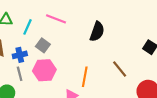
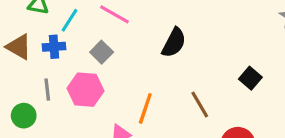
gray square: (43, 45) -> (102, 52), moved
blue cross: (20, 55) -> (54, 47), moved

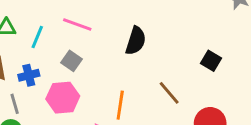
blue cross: (54, 47) -> (29, 75), moved
gray line: (47, 90) -> (15, 104), moved

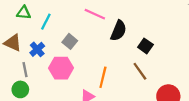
pink line: (77, 25) -> (95, 14), moved
black square: (211, 61) -> (145, 46), moved
blue cross: (29, 75) -> (37, 49), turned -32

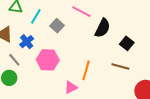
gray square: (70, 41) -> (57, 26), moved
gray line: (25, 70) -> (14, 60), turned -32
brown line: (140, 71) -> (120, 67), turned -42

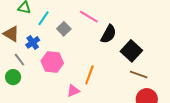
black square: (127, 43) -> (131, 51), size x1.5
brown line: (120, 67) -> (139, 75), moved

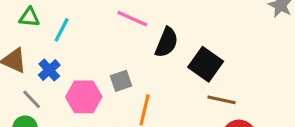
gray square: (64, 29) -> (121, 81), moved, turned 32

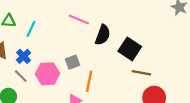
gray line: (32, 99) -> (21, 76), moved

